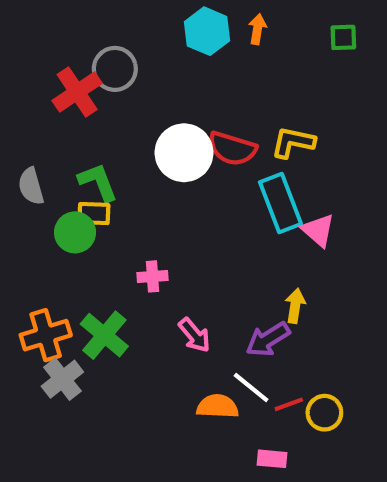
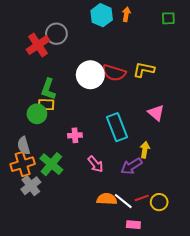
green L-shape: (98, 182) -> (48, 89), turned -140
gray semicircle: (31, 186) -> (24, 146), moved
cyan rectangle: (280, 203) -> (117, 127), moved
white line: (251, 388) -> (123, 201), moved

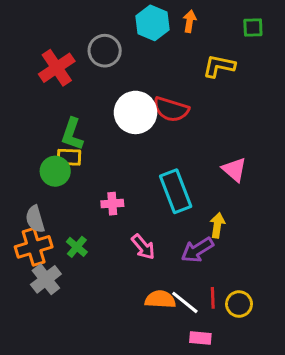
gray circle: (56, 34) -> (105, 51), moved
yellow L-shape: (144, 70) -> (219, 66), moved
green cross: (51, 164) -> (77, 247), size x0.6
red line: (142, 198) -> (213, 298), turned -72

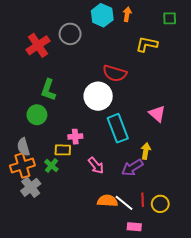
white circle: (136, 112) -> (98, 96), moved
yellow rectangle: (69, 157) -> (63, 150), moved

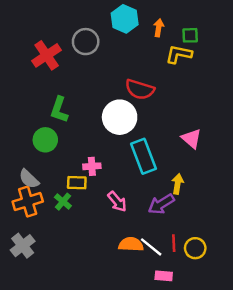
orange arrow: (127, 14) -> (159, 28), moved
green square: (170, 18) -> (190, 35), moved
gray semicircle: (23, 147) -> (29, 179), turned -30
gray cross: (31, 187) -> (23, 246), moved

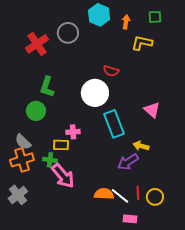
green square: (190, 35) -> (155, 17), moved
red semicircle: (140, 89) -> (111, 71), size x0.7
yellow arrow: (178, 184) -> (141, 146), turned -84
green cross: (63, 202) -> (50, 160), turned -32
pink arrow: (117, 202) -> (63, 176), moved, size x1.5

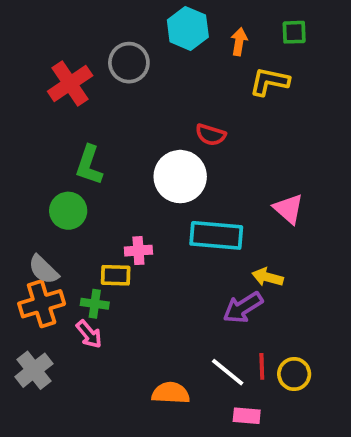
cyan rectangle: (114, 124) -> (216, 235), turned -64
pink arrow: (63, 176) -> (89, 334), moved, size x0.6
orange semicircle: (104, 194) -> (171, 393), moved

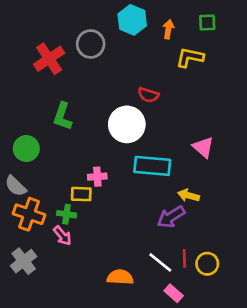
green circle: (68, 211) -> (26, 149), moved
gray semicircle: (43, 270) -> (16, 186), moved
orange cross: (42, 304) -> (29, 214), turned 36
pink rectangle: (247, 416) -> (174, 293), turned 36

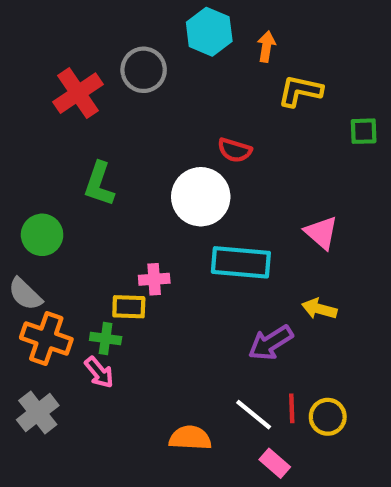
green square: (207, 23) -> (364, 131), moved
yellow arrow: (188, 195) -> (319, 309), moved

